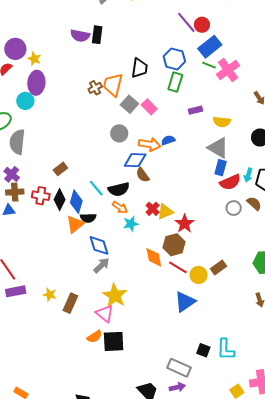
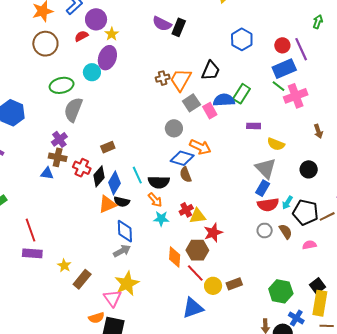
purple line: (186, 22) -> (301, 49), moved
blue hexagon: (174, 59) -> (242, 39), moved
blue semicircle: (168, 140) -> (224, 100), moved, size x1.5

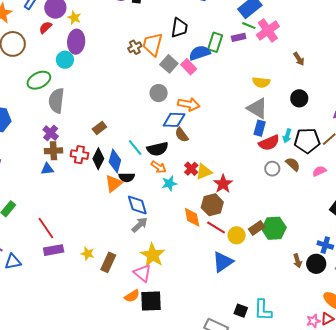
purple rectangle: (254, 126) -> (239, 37), moved
green hexagon: (281, 291) -> (274, 228), moved

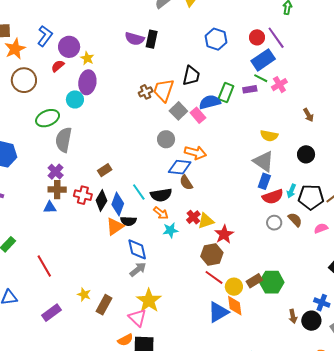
pink cross: (268, 31) -> (279, 85), size x0.7
orange diamond: (192, 217) -> (235, 306), moved
purple rectangle: (54, 250) -> (52, 313), moved, turned -30

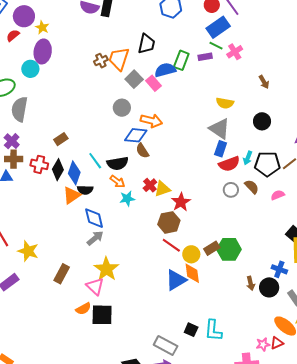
yellow star: (84, 294) -> (28, 251), moved, size x1.5

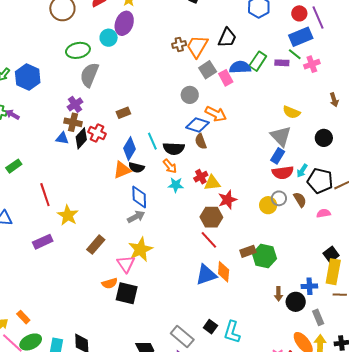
black diamond: (58, 170) -> (81, 138), moved
yellow circle: (191, 254) -> (268, 205), moved
blue cross: (279, 269) -> (309, 286), turned -35

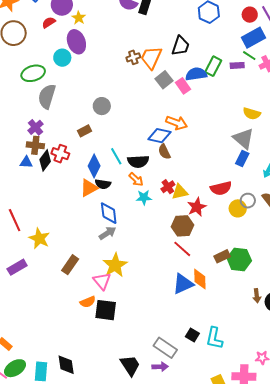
purple ellipse: (124, 23) -> (76, 42), turned -35
gray circle: (190, 95) -> (102, 106), moved
red semicircle: (283, 173) -> (221, 188), moved

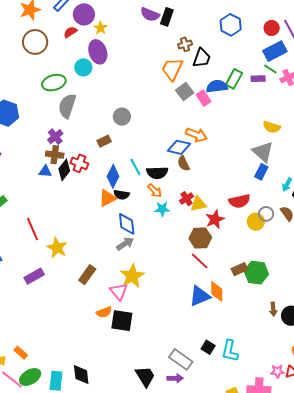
brown cross: (133, 57) -> (185, 44), moved

